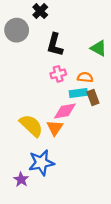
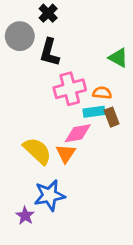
black L-shape: (55, 45) -> (49, 52), moved
pink cross: (58, 74) -> (70, 89), size x1.6

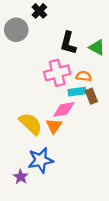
black L-shape: (49, 52) -> (68, 43), moved

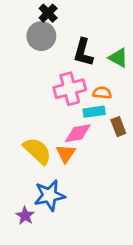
gray circle: (16, 30) -> (41, 36), moved
brown rectangle: (91, 96) -> (118, 127), moved

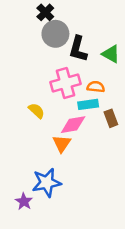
gray circle: (41, 36) -> (55, 34), moved
yellow semicircle: (37, 151) -> (37, 111), moved, size x0.6

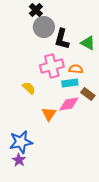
brown rectangle: (111, 118) -> (88, 94), turned -32
pink diamond: (73, 125) -> (69, 104), moved
blue star: (47, 183) -> (21, 142), moved

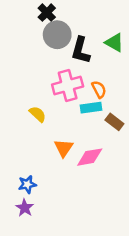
green triangle: (88, 43) -> (114, 43), moved
orange semicircle: (76, 69) -> (99, 89), turned 56
pink diamond: (69, 104) -> (90, 157), moved
blue star: (21, 142) -> (27, 184), size x0.6

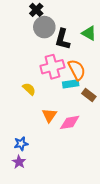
orange semicircle: (99, 89) -> (77, 70), size x1.5

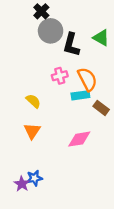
pink cross: (52, 67) -> (60, 76), size x0.6
orange triangle: (49, 115) -> (32, 131), moved
blue star: (21, 144) -> (34, 178), moved

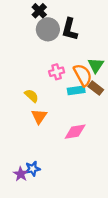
green triangle: (101, 38) -> (96, 65), moved, turned 35
black L-shape: (71, 45) -> (70, 29), moved
brown rectangle: (101, 108) -> (96, 88), moved
orange triangle: (32, 131) -> (39, 116), moved

